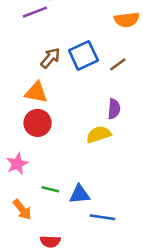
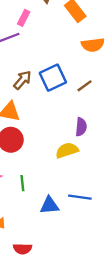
green line: (50, 189) -> (22, 183), moved, turned 70
blue line: (103, 217) -> (80, 197), moved

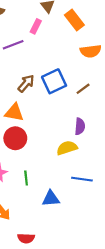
pink rectangle: (24, 18) -> (36, 26), moved
blue line: (80, 197) -> (82, 179), moved

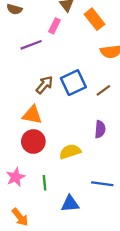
yellow semicircle: (67, 148) -> (70, 152), moved

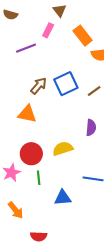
orange rectangle: (94, 19) -> (83, 36), moved
red circle: (33, 142) -> (31, 154), moved

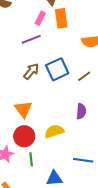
orange rectangle: (83, 36) -> (61, 18), moved, turned 30
purple line: (26, 48) -> (31, 39), moved
orange triangle: (27, 114) -> (23, 109), moved, turned 42

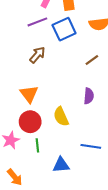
blue square: (57, 69) -> (64, 29), moved
yellow semicircle: (54, 131) -> (61, 117), turned -96

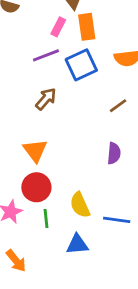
yellow semicircle: (61, 117) -> (80, 205), moved

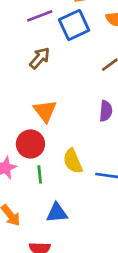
orange triangle: (35, 151) -> (45, 111), moved
blue triangle: (77, 244) -> (57, 213), moved

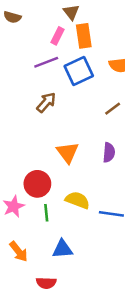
orange triangle: (45, 111) -> (67, 152), moved
yellow semicircle: (73, 161) -> (78, 200), turned 135

